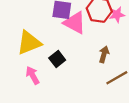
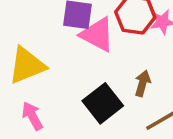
black square: (57, 59) -> (103, 103), moved, size x1.5

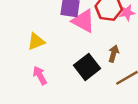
yellow triangle: (27, 65) -> (36, 42), size x0.7

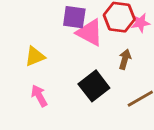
brown arrow: (114, 54) -> (125, 59), moved

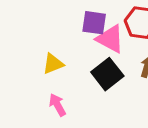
black square: (94, 86) -> (107, 74), moved

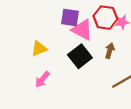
pink arrow: (57, 105) -> (42, 79), turned -112

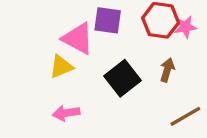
pink triangle: (82, 30) -> (78, 39), moved
pink arrow: (42, 79) -> (66, 113), turned 42

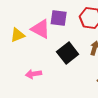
yellow triangle: (61, 67) -> (18, 35), moved

